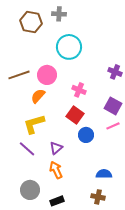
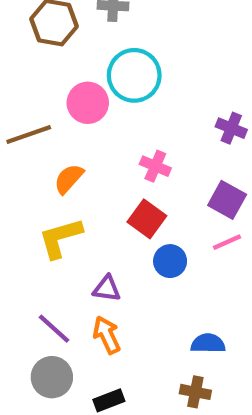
pink circle: (47, 75) -> (88, 103), moved
purple triangle: (56, 148) -> (107, 289), turned 48
purple line: (27, 149) -> (54, 329), moved

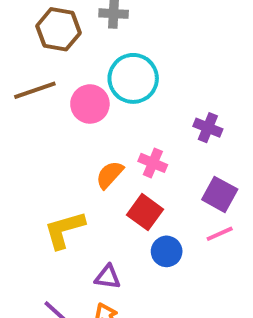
purple cross: (231, 128) -> (208, 128), moved
brown line: (29, 134) -> (35, 90), moved
orange semicircle: (69, 179) -> (110, 175), moved

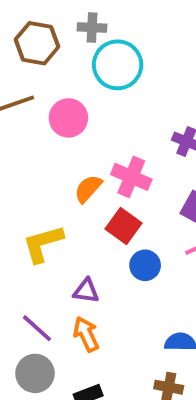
cyan circle: (133, 78) -> (118, 65), moved
pink cross: (153, 163) -> (131, 177), size x1.4

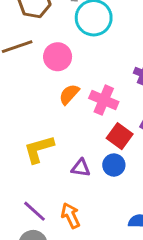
orange semicircle: (88, 189) -> (69, 94), moved
red square: (123, 226) -> (120, 136), moved
purple triangle: (86, 291) -> (81, 168), moved

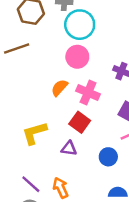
pink circle: (58, 57) -> (77, 57), moved
red square: (120, 136) -> (80, 122), moved
blue circle: (114, 165) -> (108, 157), moved

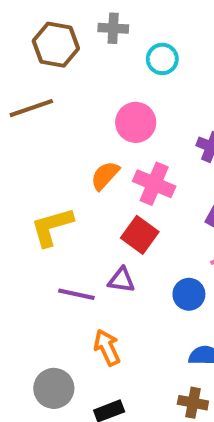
cyan circle: (80, 25) -> (162, 59), moved, size x0.6
yellow L-shape: (34, 133) -> (52, 227), moved
purple line: (31, 184) -> (76, 294), moved, turned -30

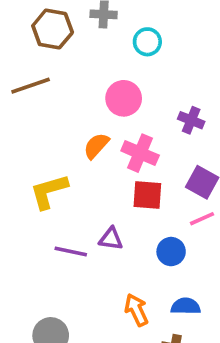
red square: (140, 235) -> (147, 195), moved, turned -32
orange arrow: (107, 347) -> (136, 310), moved

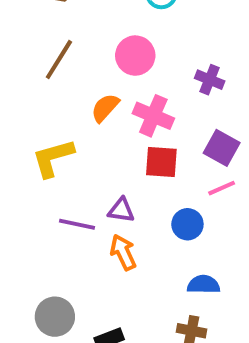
brown line: (31, 86) -> (59, 60), moved, turned -39
orange arrow: (136, 310) -> (123, 252), moved

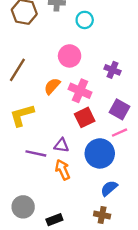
brown line: (59, 60) -> (17, 70), moved
red square: (161, 162) -> (85, 117), turned -30
blue circle: (187, 224) -> (100, 153), size x1.6
blue semicircle: (204, 285) -> (109, 188), turned -42

